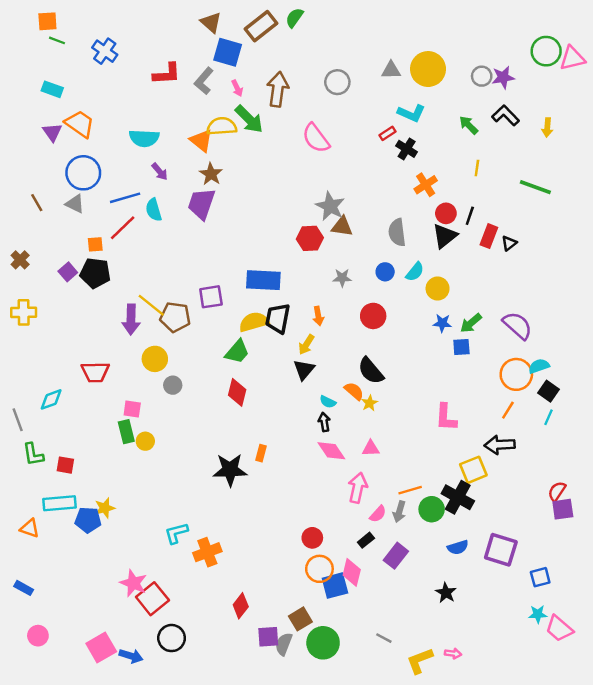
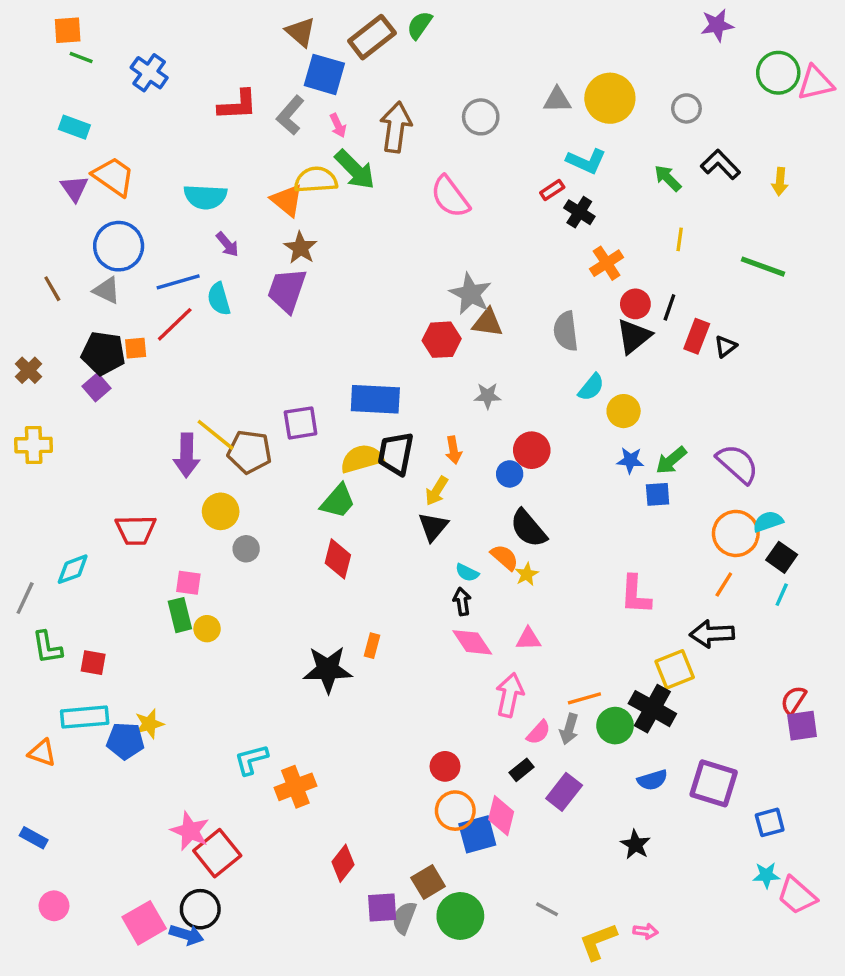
purple star: (503, 77) -> (717, 25), moved
blue circle: (385, 272) -> (510, 474), moved
black pentagon: (95, 273) -> (103, 353), moved
gray line: (18, 420) -> (25, 598), turned 45
black circle: (172, 638) -> (200, 909), moved

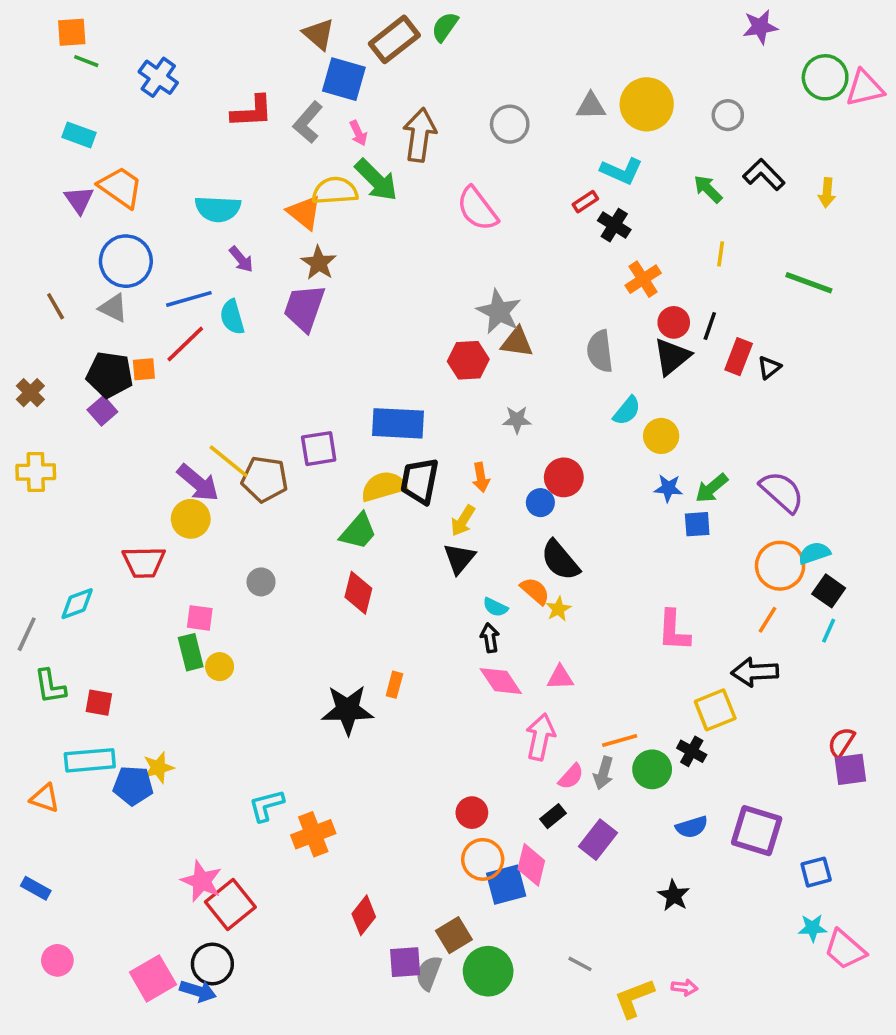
purple arrow: (187, 455) -> (198, 483), turned -51
yellow circle: (221, 511) -> (191, 519), moved
black cross: (652, 709) -> (692, 751), size x0.6

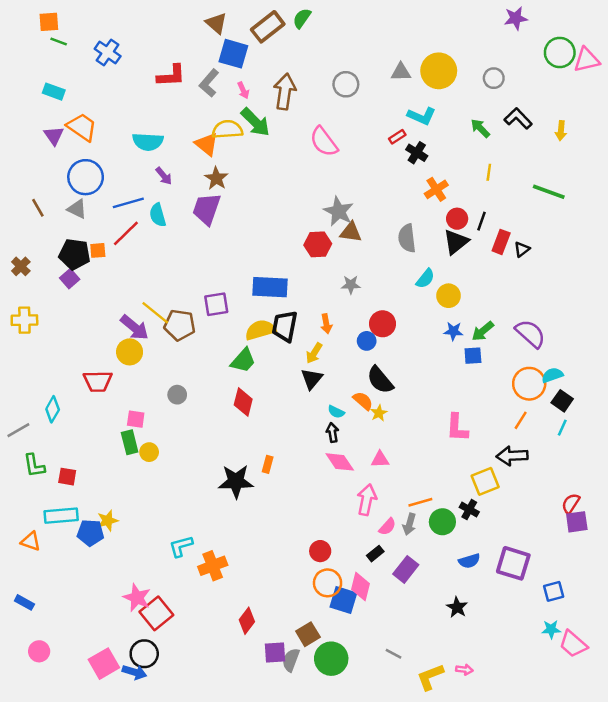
cyan diamond: (77, 604) -> (53, 409), turned -40
gray line: (27, 634) -> (18, 430), turned 35
blue square: (506, 885) -> (343, 600), turned 32

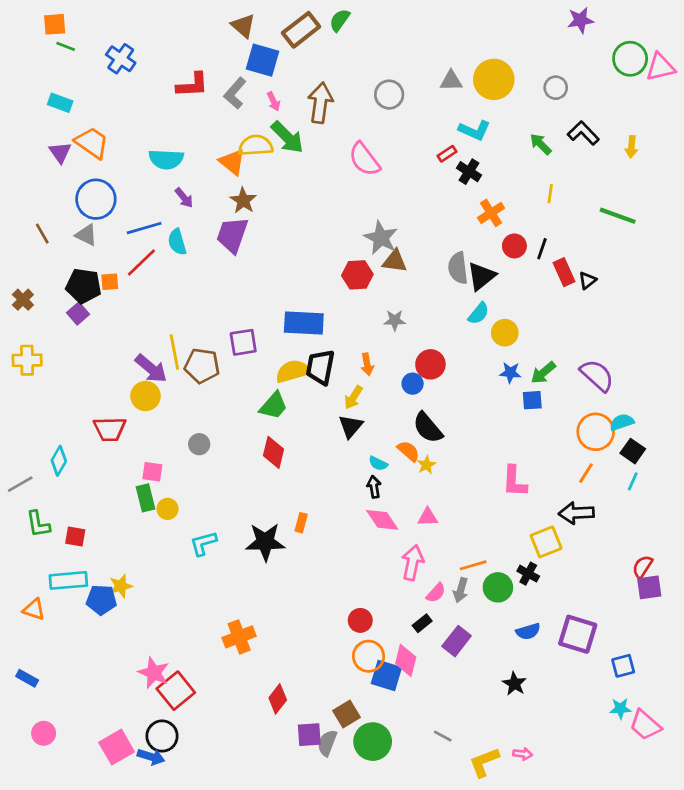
black triangle: (456, 242) -> (481, 276), moved
red rectangle: (501, 242) -> (564, 272), turned -45
yellow line: (155, 313) -> (174, 352), turned 40
cyan L-shape: (181, 546) -> (203, 543), moved

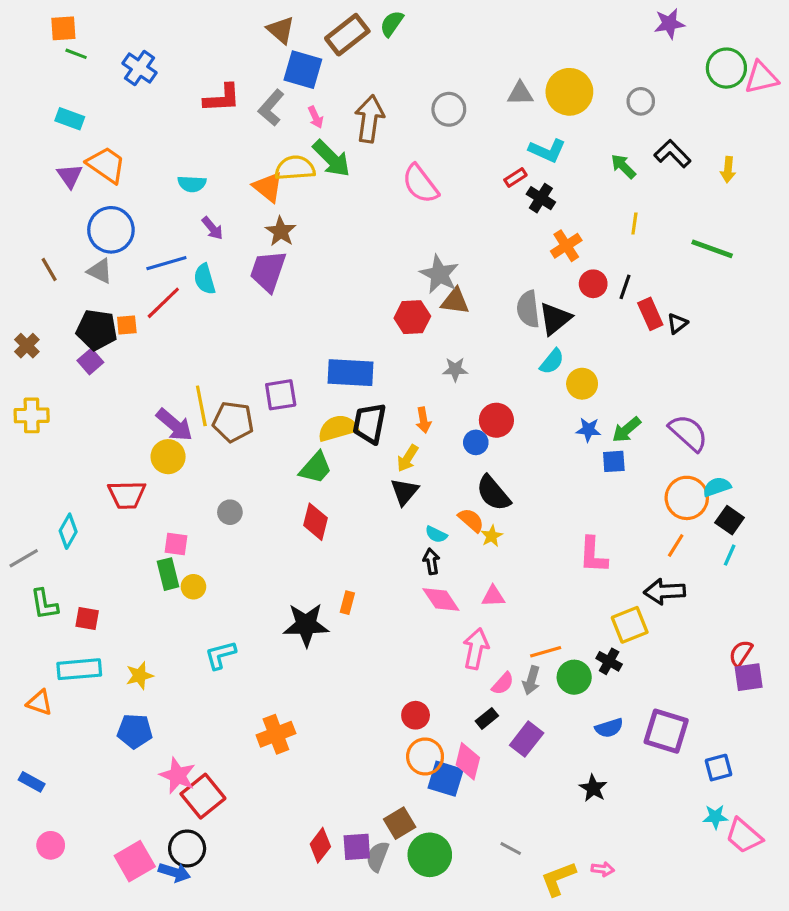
cyan semicircle: (166, 159) -> (192, 184), size x0.7
cyan L-shape: (203, 543) -> (220, 655), moved
blue pentagon: (101, 600) -> (135, 731), moved
red diamond: (278, 699) -> (320, 845), moved

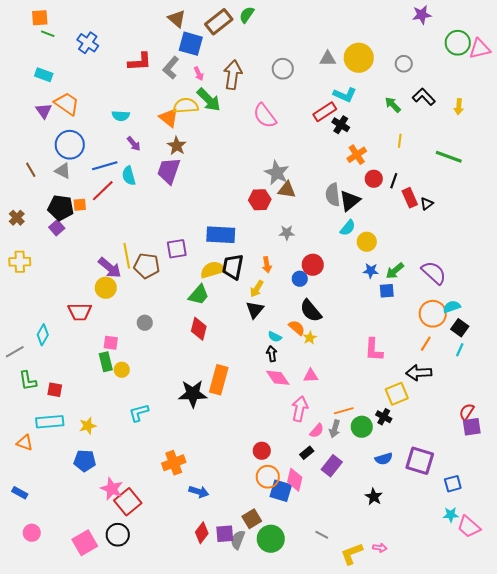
red rectangle: (515, 177) -> (325, 112), size x1.6
orange rectangle: (347, 603) -> (219, 380), size x2.0
blue arrow: (174, 872) -> (199, 492), moved

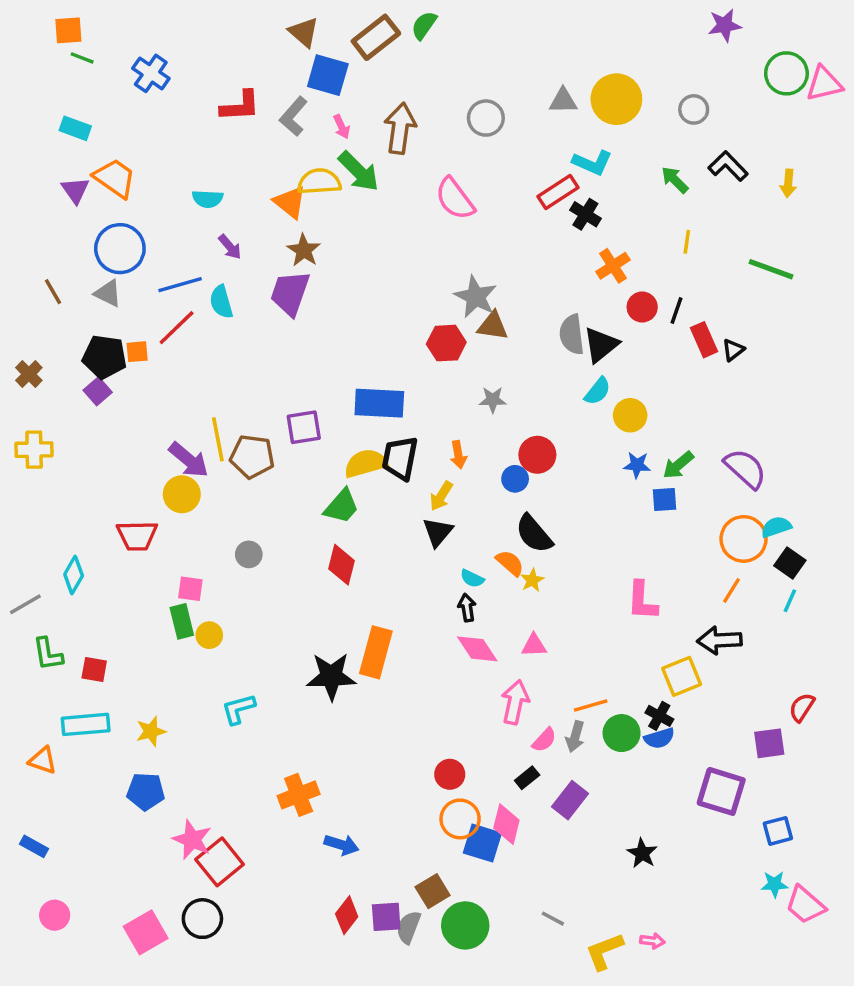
purple square: (472, 427) -> (769, 743), moved
blue semicircle: (384, 459) -> (659, 738), moved

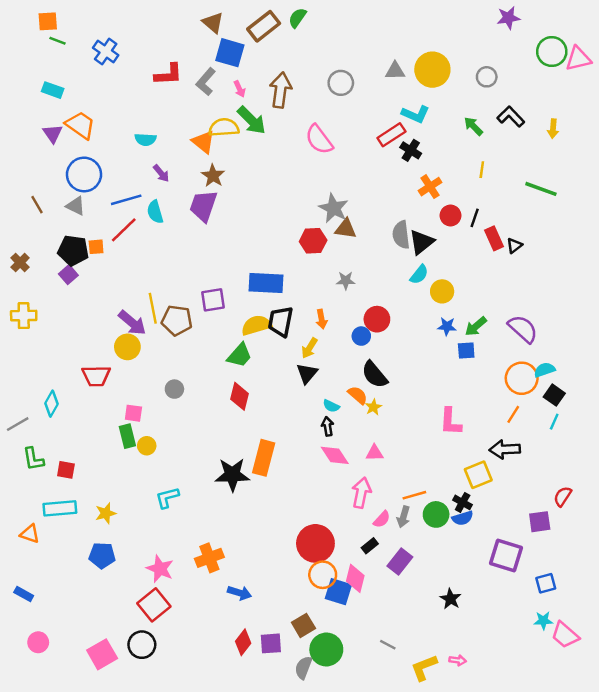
red circle: (450, 774) -> (315, 543), size x1.8
pink star: (192, 840) -> (160, 569), moved
gray semicircle: (409, 927) -> (303, 668), moved

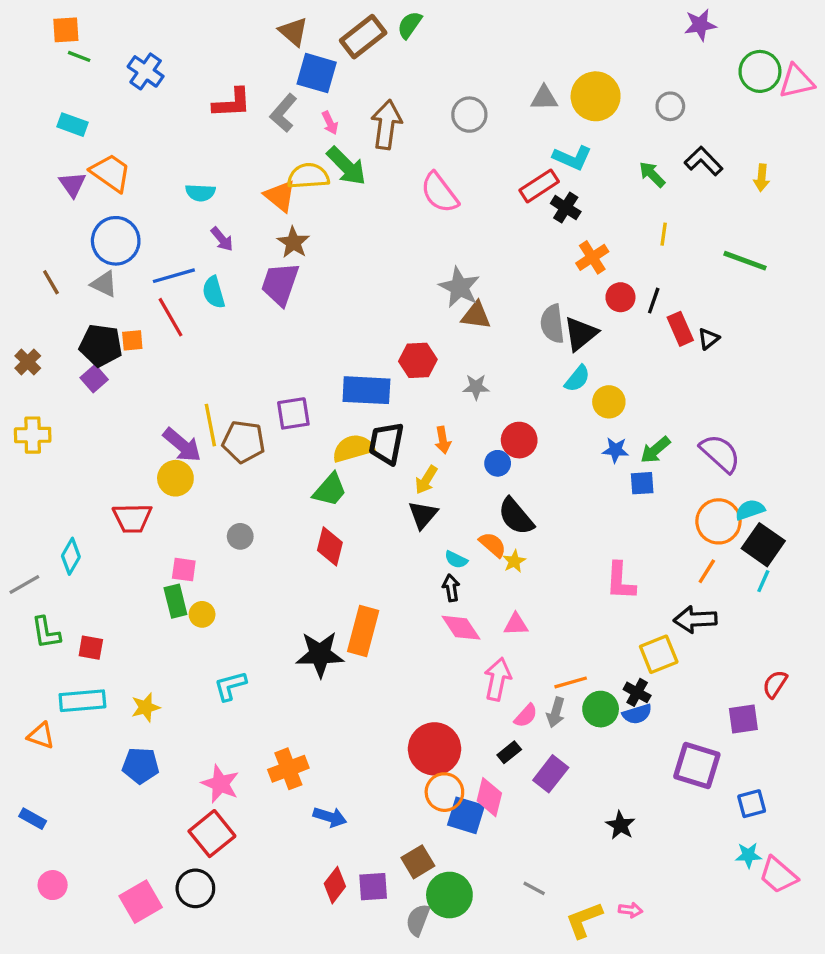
red line: (124, 230) -> (170, 317), turned -76
red hexagon: (313, 241) -> (418, 360), moved
black square: (554, 395) -> (763, 545), size x1.4

